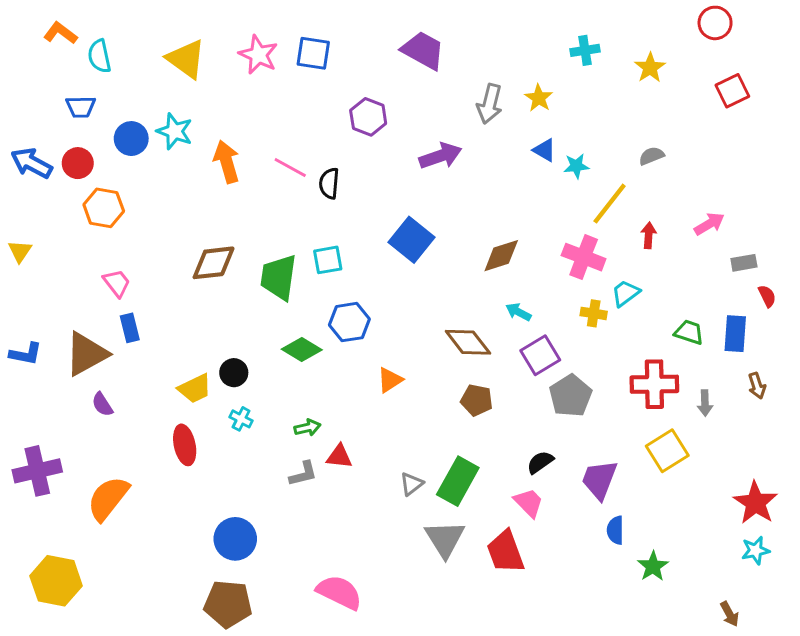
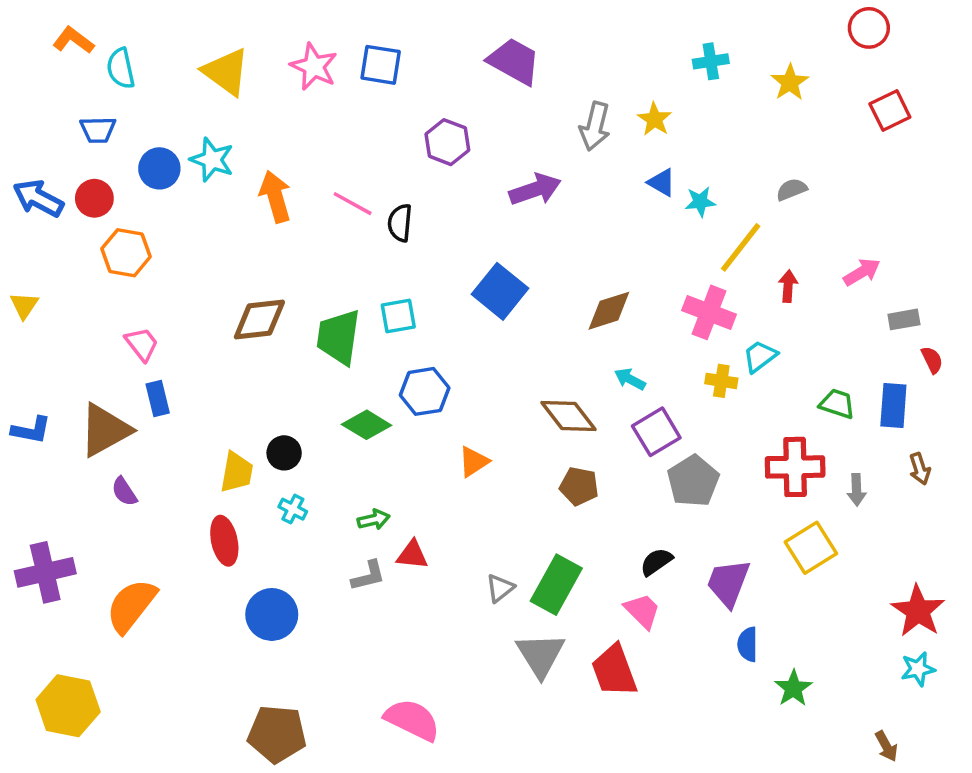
yellow trapezoid: (195, 389) -> (237, 472), turned -54
blue circle: (235, 539) -> (272, 614), moved

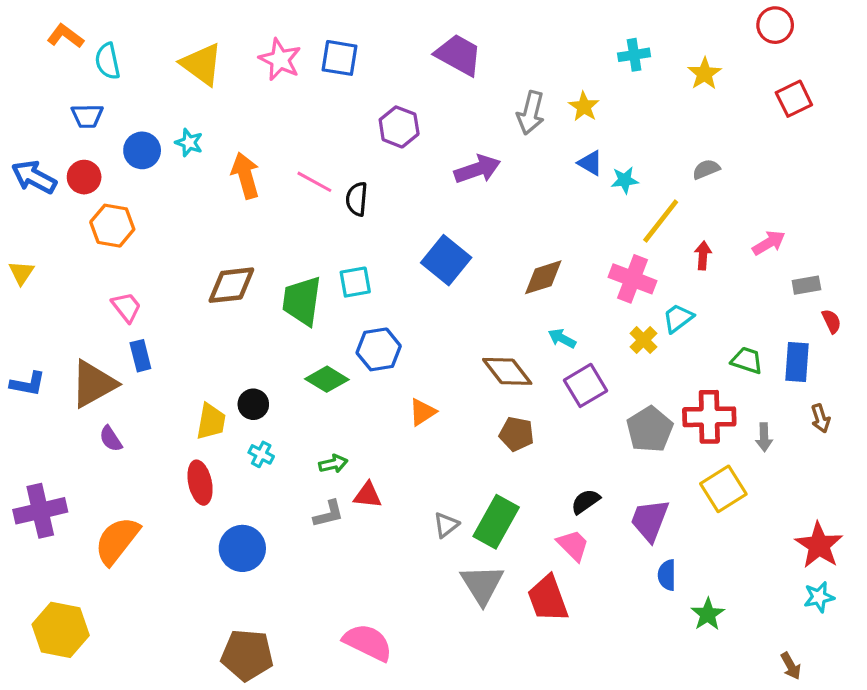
cyan star: (212, 160) -> (189, 143), size x0.7
yellow cross: (721, 381) -> (643, 340), turned 36
gray pentagon: (693, 481) -> (650, 429), moved

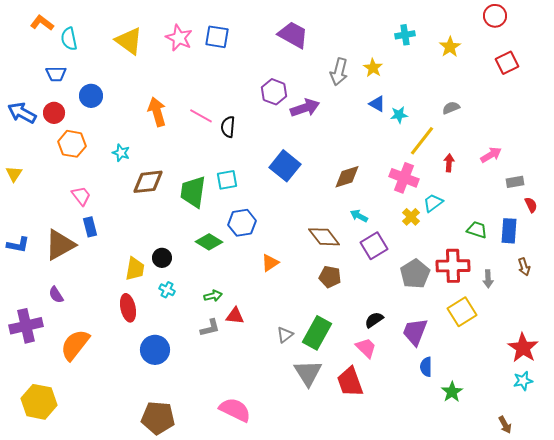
purple hexagon: (399, 127) -> (274, 92), moved
cyan star: (189, 143) -> (121, 153), moved
purple semicircle: (111, 439) -> (56, 295), moved

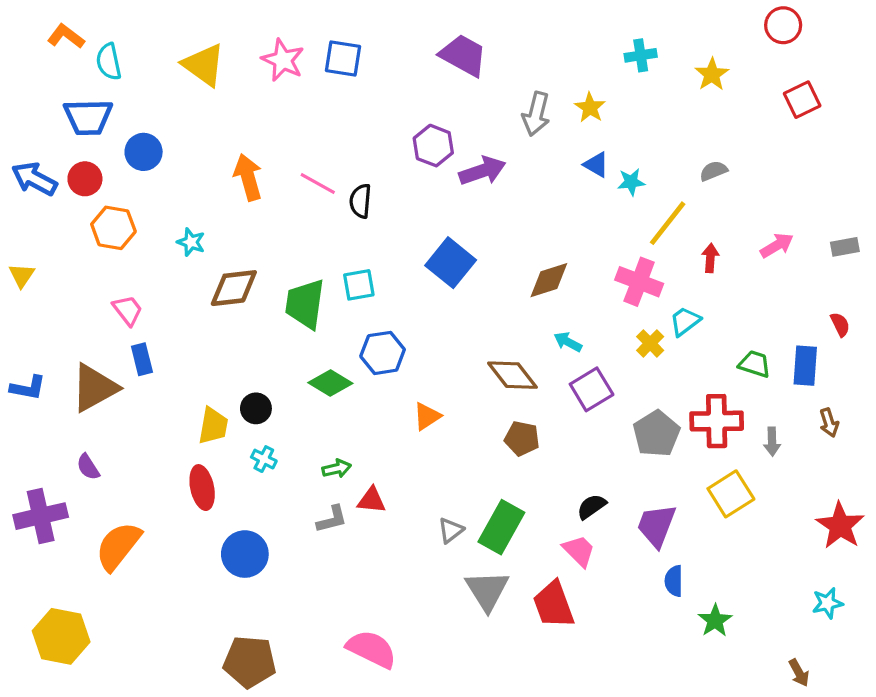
blue trapezoid: (56, 74) -> (88, 117), size x1.5
gray rectangle: (515, 182) -> (845, 247), moved
red star: (523, 348) -> (840, 526), moved

